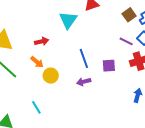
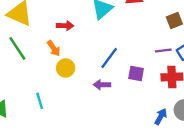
purple line: (126, 41) -> (163, 50), turned -48
blue line: (84, 58) -> (109, 58), turned 42

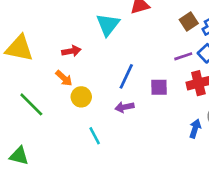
green line: (17, 48) -> (31, 104), moved
cyan line: (40, 101) -> (95, 136), moved

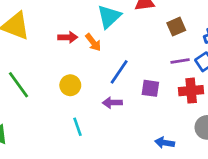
brown square: (189, 21) -> (176, 27), moved
orange arrow: (64, 78) -> (93, 42), moved
blue arrow: (195, 129) -> (165, 143), moved, turned -108

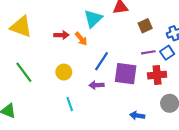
purple square: (150, 88) -> (126, 74), size x1.6

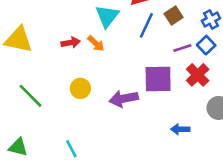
blue line: (101, 61) -> (146, 25), moved
red cross: (157, 75) -> (198, 75), turned -30
purple arrow: (96, 85) -> (124, 99), size x1.5
cyan line: (70, 104) -> (71, 149), moved

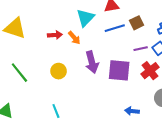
blue line: (146, 25) -> (115, 28), turned 42
purple arrow: (124, 99) -> (92, 62), moved, turned -100
cyan line: (71, 149) -> (56, 111), moved

